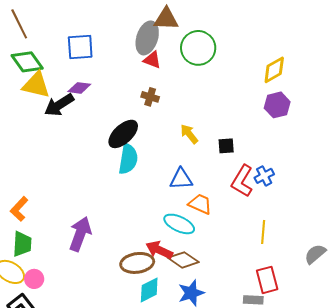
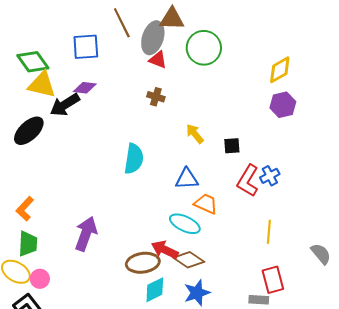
brown line: (19, 24) -> (122, 23), moved
black ellipse: (123, 134) -> (29, 131), moved
gray semicircle: (315, 254) -> (321, 254), turned 90

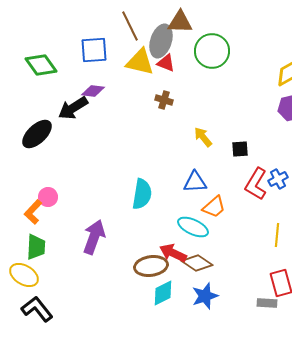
yellow triangle: (42, 85) -> (140, 62), moved
cyan semicircle: (134, 159) -> (142, 194), moved
orange trapezoid: (206, 204) -> (214, 207), turned 115
pink circle: (40, 279) -> (48, 197), moved

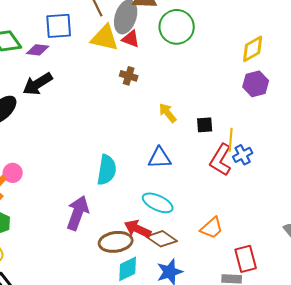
purple diamond: (93, 91) -> (38, 50), moved
orange trapezoid: (214, 207) -> (212, 228), moved
yellow line: (277, 235) -> (231, 140), moved
purple arrow: (94, 237) -> (78, 213), moved

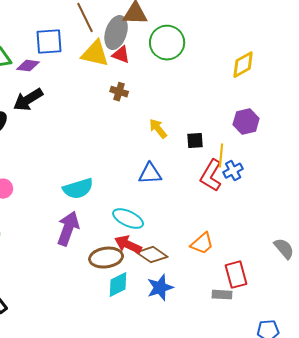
purple hexagon: (256, 84) -> (246, 122), moved
cyan semicircle: (107, 170) -> (78, 189), moved, turned 64
cyan ellipse: (158, 203) -> (128, 219), moved

